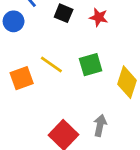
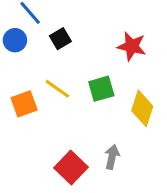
black square: (64, 13) -> (60, 39), moved, turned 36
red star: (99, 17) -> (132, 46), moved, size x1.4

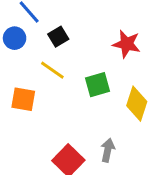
yellow line: (57, 89) -> (52, 70), moved
orange square: (24, 104) -> (23, 99), turned 30

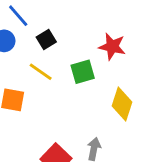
green square: (97, 85) -> (83, 72), moved

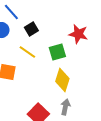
yellow diamond: (122, 104) -> (62, 80), moved

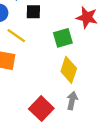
black square: (31, 29) -> (33, 12), turned 32
yellow line: (27, 52) -> (16, 36), moved

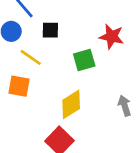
yellow diamond: (69, 70) -> (71, 104), moved, turned 40
gray arrow: (72, 101) -> (125, 106), moved, turned -30

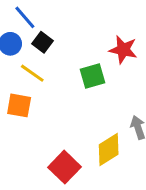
black square: (50, 30) -> (43, 42), moved, turned 36
yellow diamond: (71, 104) -> (109, 149), moved

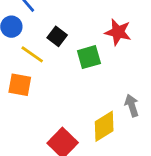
black square: (43, 42) -> (57, 36), moved

